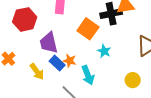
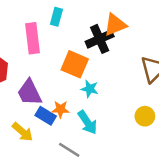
cyan star: (104, 51) -> (90, 89), moved

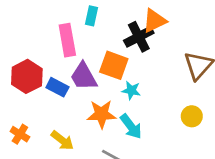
purple trapezoid: (29, 93) -> (84, 77), moved
orange star: (61, 109) -> (101, 114), size x1.5
blue rectangle: (46, 116) -> (57, 87), moved

